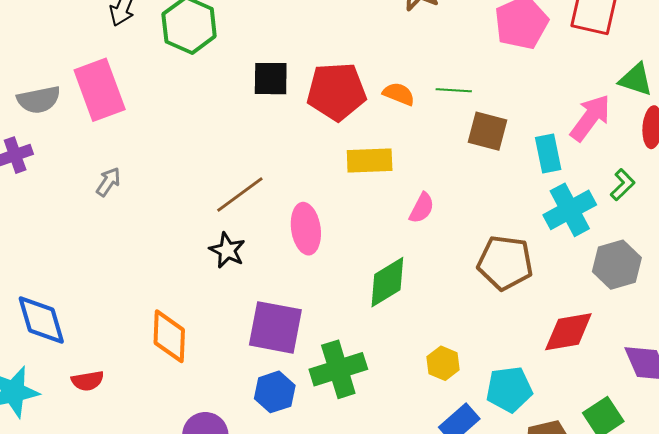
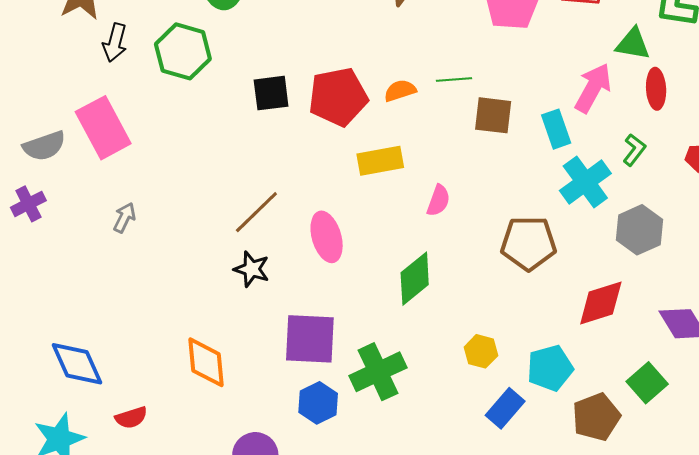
orange semicircle: (399, 94) -> (400, 91), turned -32

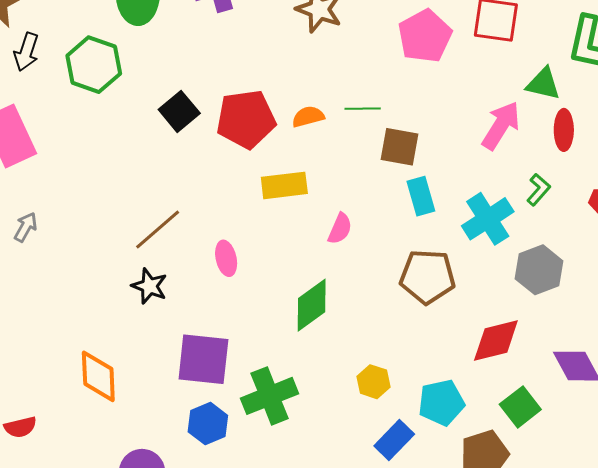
black square: (271, 93) -> (179, 111), turned -36
cyan rectangle: (556, 129) -> (421, 196), moved
pink ellipse: (327, 237) -> (226, 258), size x0.7
green square: (647, 383) -> (520, 407), moved

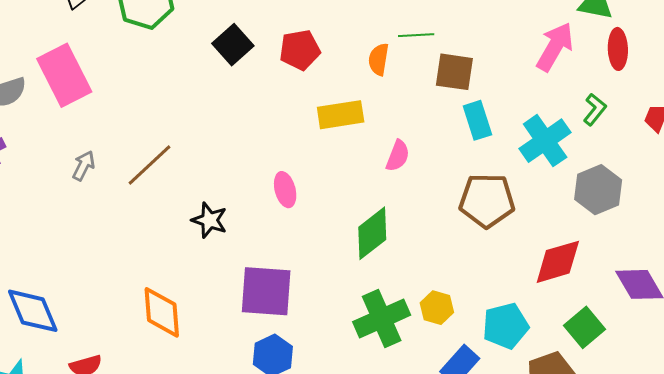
orange semicircle: (308, 117) -> (379, 59), moved, turned -64
red pentagon: (246, 119) -> (300, 50), size x0.7
brown line: (158, 229) -> (150, 165), moved
green cross: (269, 396) -> (382, 318), moved

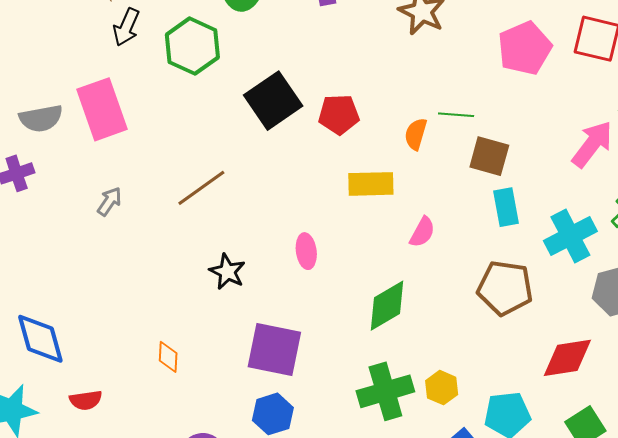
black square: (233, 45) -> (273, 101), size x1.4
brown line: (150, 165) -> (201, 188), moved
orange diamond: (162, 312) -> (168, 357), size x0.6

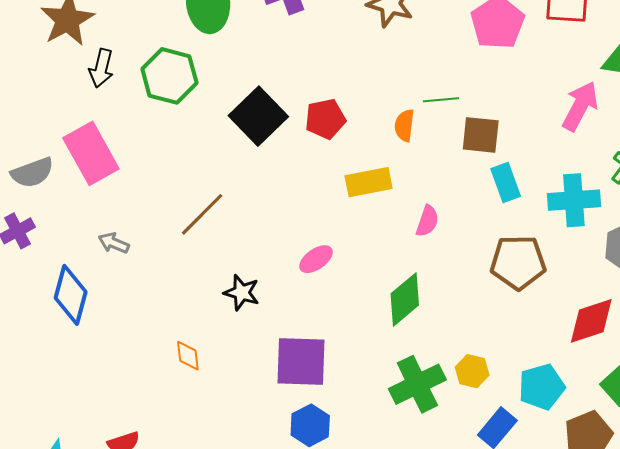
gray arrow: (109, 201) -> (114, 243), turned -92
cyan cross: (570, 236) -> (574, 200), turned 33
pink ellipse: (306, 251) -> (316, 259), turned 72
blue diamond: (40, 339) -> (71, 295), moved, turned 40
orange diamond: (168, 357) -> (188, 356), moved

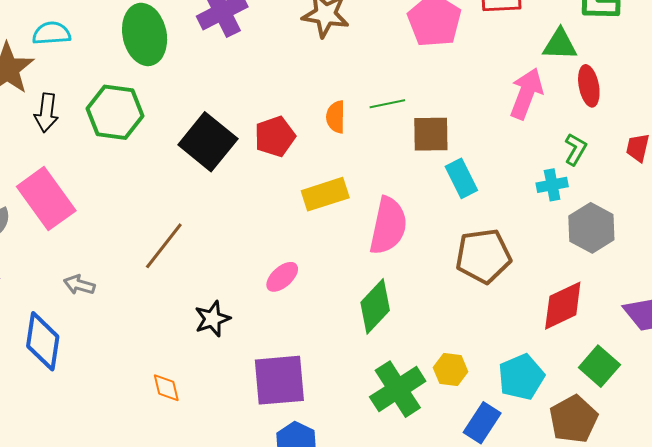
orange semicircle: (404, 125) -> (336, 117), moved
cyan cross: (574, 200) -> (552, 185), moved, size x0.6
pink semicircle: (427, 221) -> (388, 226), size x1.8
black star: (242, 293) -> (212, 319), turned -30

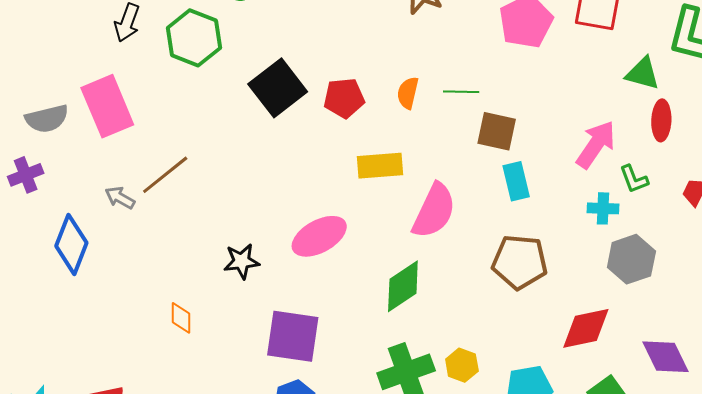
pink arrow: (526, 94) -> (596, 144), moved
green L-shape: (575, 149) -> (634, 179), turned 116
brown line: (164, 246) -> (165, 175), moved
pink ellipse: (282, 277) -> (319, 236), size x1.6

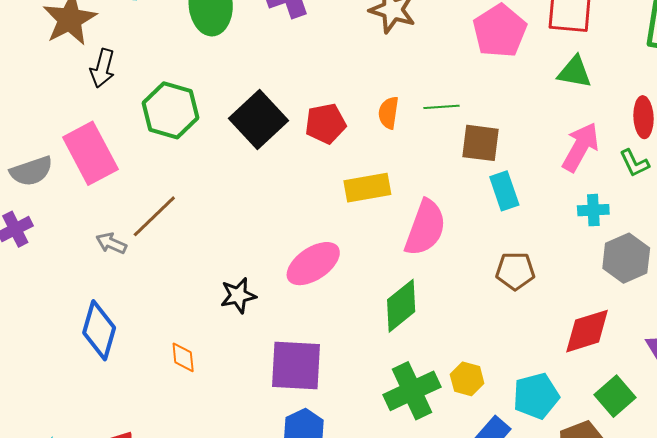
green hexagon: (194, 38) -> (170, 110), moved
green triangle: (643, 73) -> (575, 72), moved
green L-shape: (634, 179) -> (634, 163), moved
blue diamond: (71, 244) -> (99, 330), moved
brown pentagon: (520, 262) -> (515, 271), size x0.7

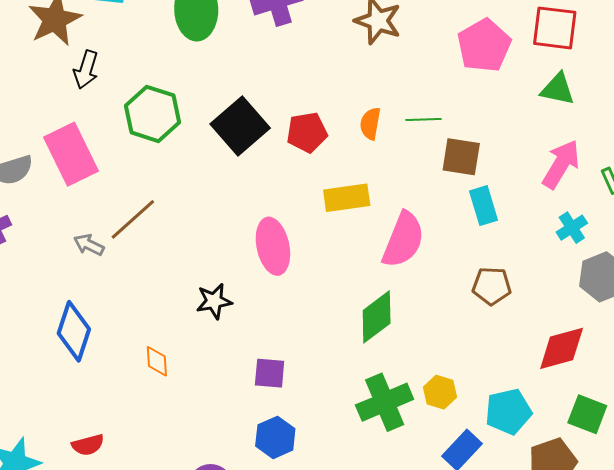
cyan cross: (593, 210) -> (572, 228), turned -32
pink ellipse: (313, 264) -> (273, 246), moved, turned -70
purple square: (296, 366) -> (270, 373), size x0.6
green square: (615, 396) -> (587, 414), turned -30

